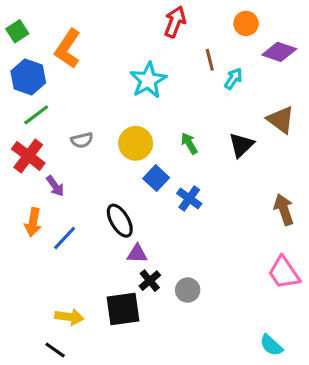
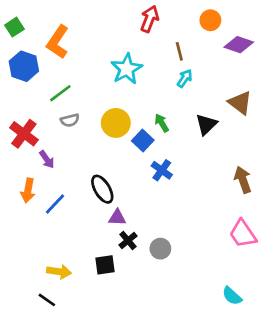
cyan arrow: (233, 79) -> (185, 78), moved
green line: (36, 115) -> (60, 93), moved
blue square: (156, 178) -> (143, 141), moved
black square: (123, 309) -> (105, 265), size x0.7

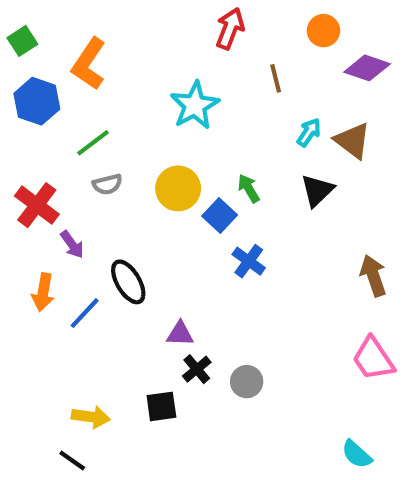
cyan arrow: (185, 78) -> (309, 132), moved
brown triangle: (240, 103) -> (353, 141), moved
black ellipse: (102, 189) -> (128, 282), moved

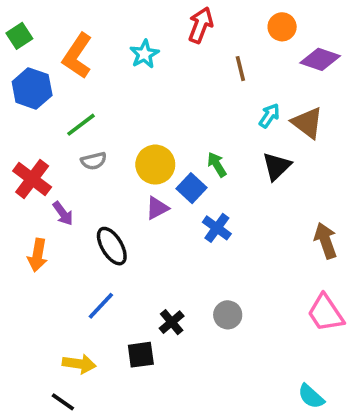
cyan star: (195, 105) -> (144, 54), moved, size x0.7
blue line: (85, 313) -> (101, 306), moved
purple triangle: (180, 334) -> (157, 208), moved, turned -30
gray circle: (247, 382) -> (228, 315), moved

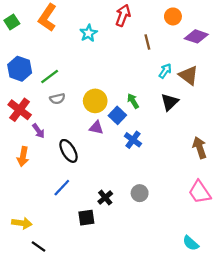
orange L-shape: (77, 56) -> (47, 18), moved
blue hexagon: (32, 88) -> (20, 69), moved
purple triangle: (157, 208) -> (96, 128), turned 40
yellow arrow: (79, 364) -> (22, 223), moved

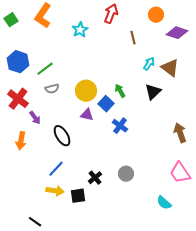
yellow arrow: (22, 223) -> (55, 191), moved
cyan semicircle: (191, 243) -> (164, 203), moved

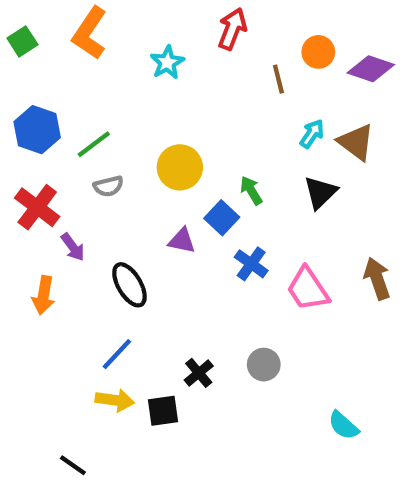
orange circle: (156, 15) -> (318, 52), moved
yellow circle: (86, 91) -> (180, 167), moved
pink trapezoid: (180, 173) -> (308, 289), moved

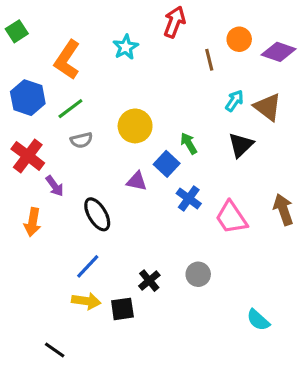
orange L-shape: (90, 33) -> (67, 60), moved

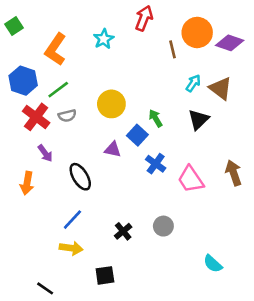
orange circle: (239, 39) -> (197, 32), size x1.5
red cross: (28, 156) -> (36, 117), moved
black square: (122, 309) -> (105, 275), moved

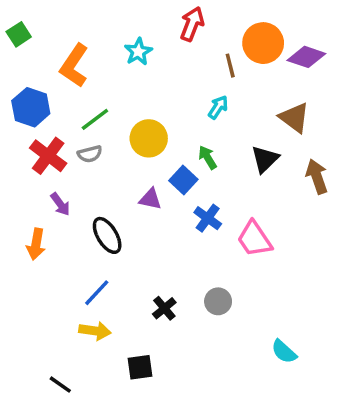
cyan arrow: (193, 83) -> (218, 107), moved
green line: (58, 90) -> (95, 119), moved
brown arrow: (234, 173) -> (317, 177), moved

